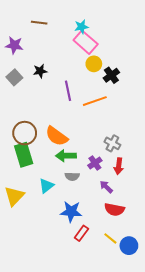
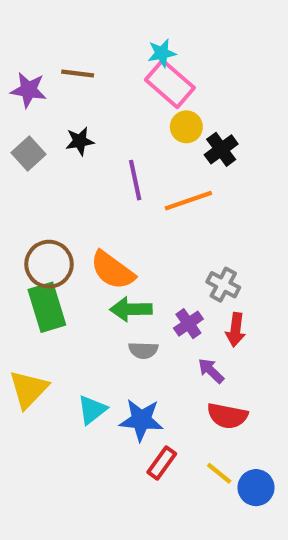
brown line: (39, 23) -> (78, 74), moved
cyan triangle: (46, 186) -> (92, 410), moved

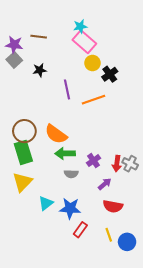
gray square: (28, 153) -> (14, 60), moved
gray cross: (223, 285) -> (130, 164), moved
purple arrow: (211, 371) -> (105, 184), turned 96
yellow triangle: (28, 389) -> (22, 182), moved
yellow line: (219, 473) -> (109, 235), turned 32

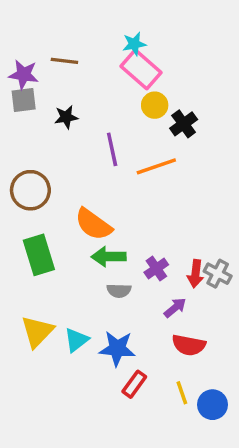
gray square: (14, 60) -> (24, 100), turned 35
brown circle: (24, 131) -> (30, 190), moved
yellow triangle: (22, 182) -> (37, 331), moved

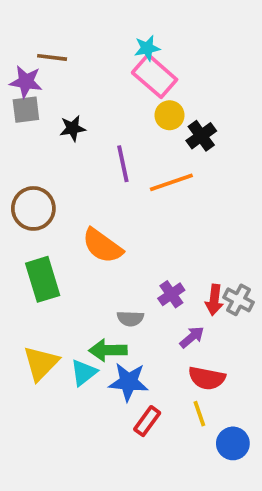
brown line: (64, 61) -> (52, 57), moved
green arrow: (109, 257) -> (108, 350), moved
yellow line: (182, 393) -> (199, 414), moved

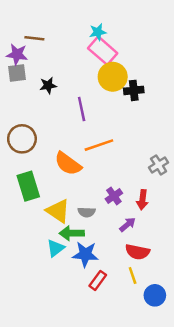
yellow circle: (170, 115) -> (113, 77), size x1.5
black cross: (201, 136) -> (134, 90), turned 30
orange line: (171, 182) -> (99, 145), moved
gray cross: (238, 300) -> (159, 165), moved, turned 30
yellow triangle: (41, 363) -> (58, 211), moved, turned -40

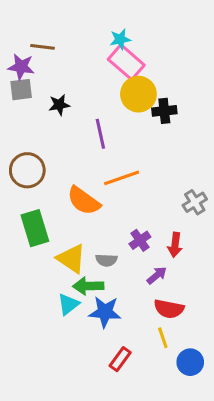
red rectangle: (98, 280) -> (120, 359), moved

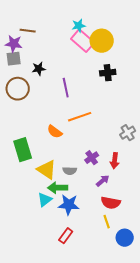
yellow circle: (138, 94) -> (102, 41), moved
brown circle: (27, 170) -> (18, 89), moved
orange semicircle: (84, 201) -> (55, 132), size x0.7
red rectangle: (120, 359) -> (66, 236), moved

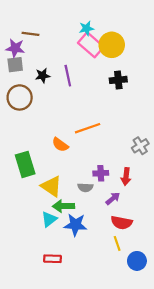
purple line: (66, 88) -> (68, 76), moved
purple cross: (92, 158) -> (101, 173), turned 32
gray semicircle: (70, 171) -> (85, 187), moved
red rectangle: (66, 236) -> (52, 259), moved, turned 56

